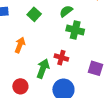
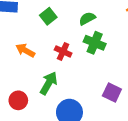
orange arrow: (20, 45) -> (25, 50), turned -91
red cross: (61, 58) -> (63, 51), moved

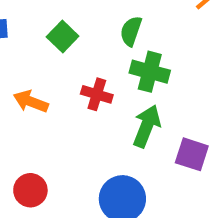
green semicircle: (87, 18) -> (131, 31), turned -35
green arrow: (49, 83) -> (147, 126), moved

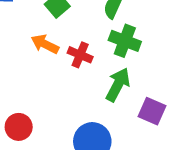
orange arrow: (31, 102) -> (45, 44), moved

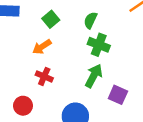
orange arrow: (45, 44) -> (42, 47), turned -60
red cross: (80, 55) -> (44, 76), moved

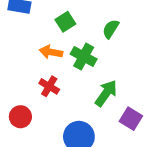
green cross: (99, 45) -> (84, 57), moved
orange arrow: (42, 47) -> (51, 52), turned 36

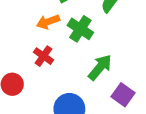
orange arrow: (51, 52) -> (48, 22), turned -35

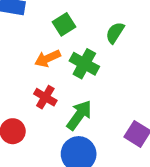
green arrow: (100, 67) -> (79, 115), moved

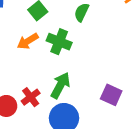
red cross: (45, 97) -> (31, 97), moved, turned 30

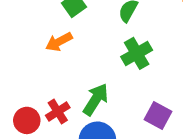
green cross: (59, 42) -> (137, 53), moved, turned 35

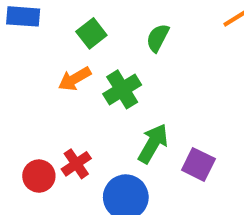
green cross: (137, 53) -> (122, 89), moved
green arrow: (96, 99) -> (153, 143), moved

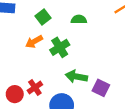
green semicircle: (158, 38) -> (79, 19), turned 64
green arrow: (153, 143) -> (76, 77), turned -110

